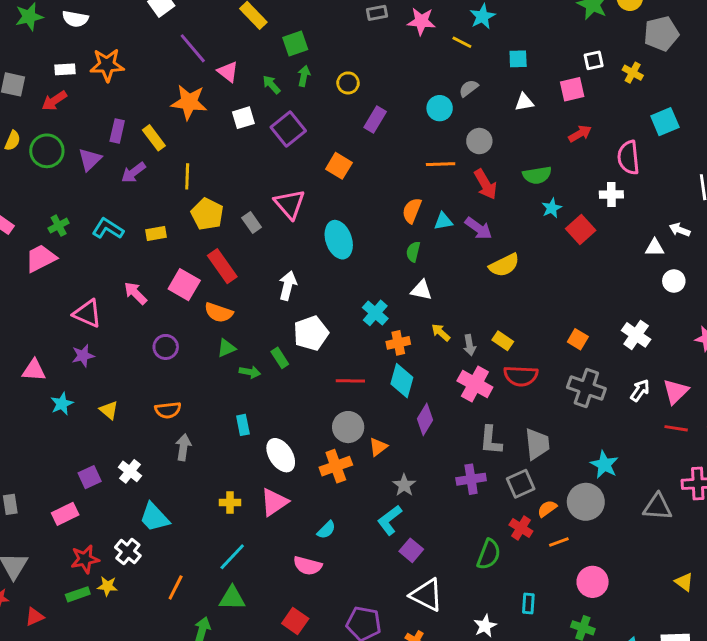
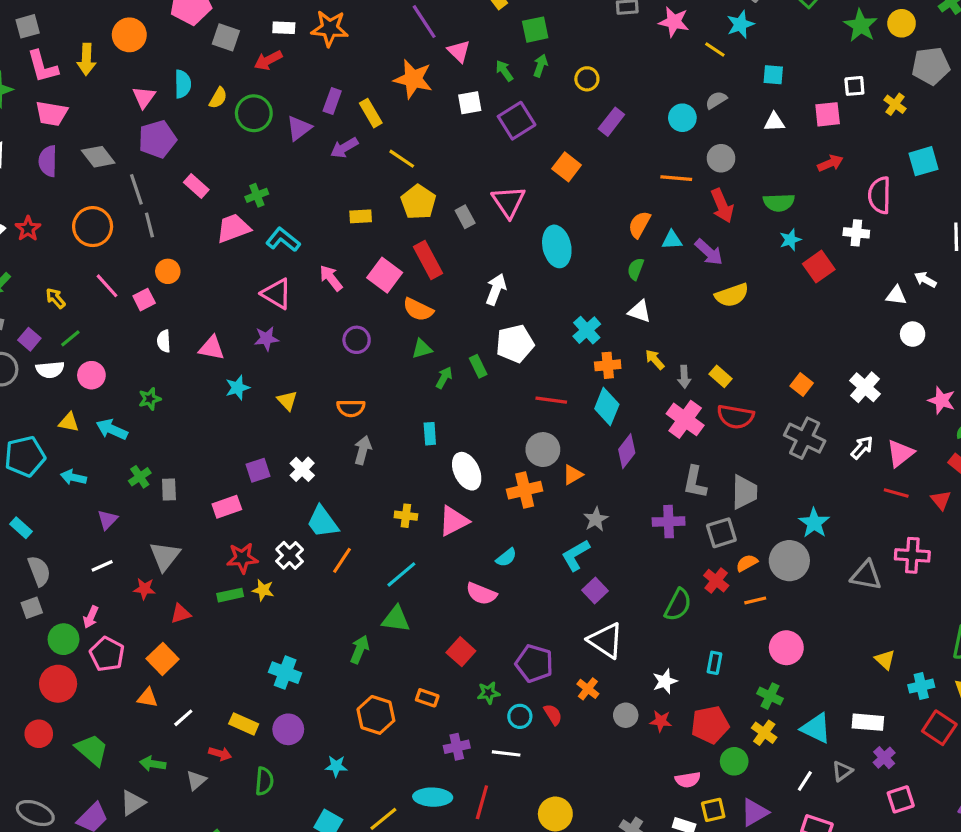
yellow line: (187, 176) -> (402, 159), turned -65
cyan L-shape: (108, 229) -> (283, 240), moved
green arrow: (250, 372) -> (444, 378), turned -78
orange line: (176, 587) -> (342, 560), moved

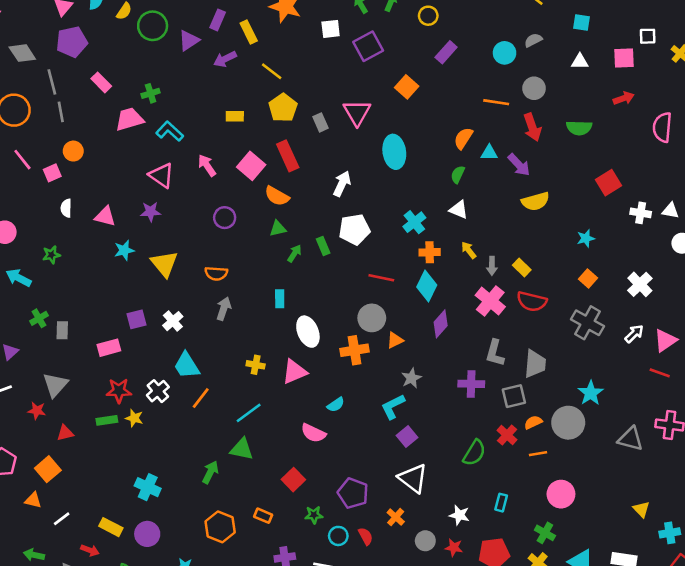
white cross: (856, 233) -> (641, 213), moved
cyan star: (790, 240) -> (586, 238), moved
yellow triangle: (287, 401) -> (164, 264), size x1.6
white star: (665, 681) -> (459, 515), turned 30

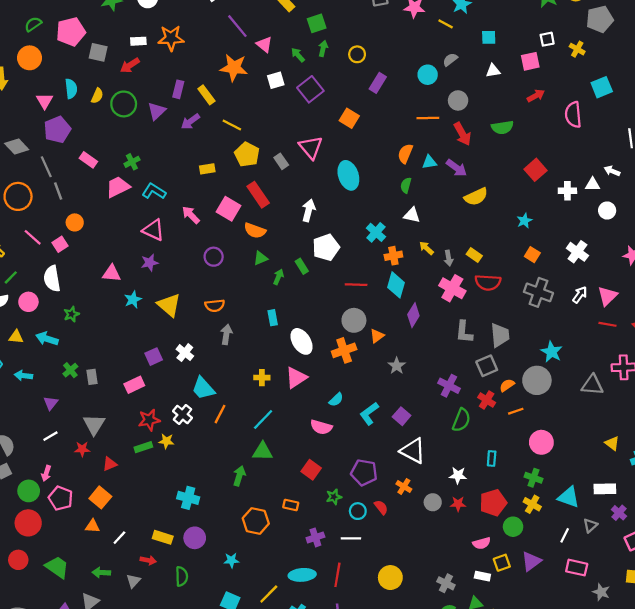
white semicircle: (66, 208) -> (52, 279), moved, size x1.6
purple cross: (471, 384) -> (449, 386), moved, turned 35
cyan L-shape: (393, 407) -> (369, 414), moved

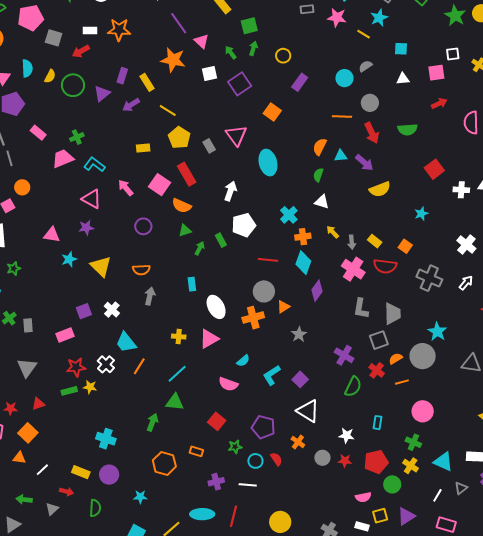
orange square: (532, 255) -> (405, 246), moved
red star: (82, 449) -> (11, 408), moved

